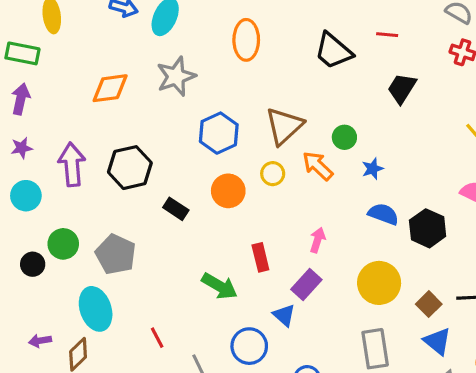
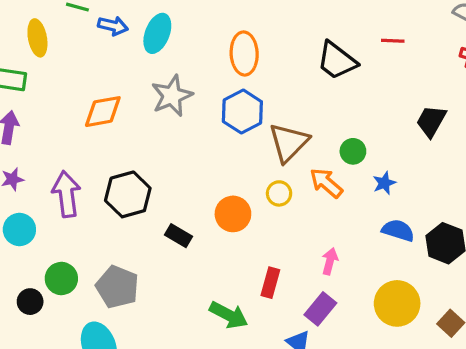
black trapezoid: (402, 88) -> (431, 121), moved
blue hexagon: (219, 133) -> (242, 112), moved
red rectangle: (260, 257) -> (270, 283), turned 32

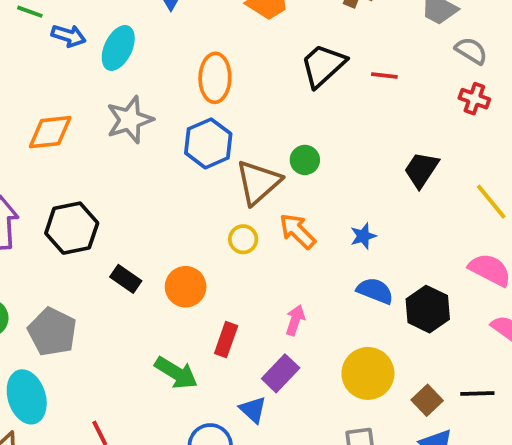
black trapezoid: (337, 61) -> (323, 65), moved, turned 96
green circle: (353, 151) -> (305, 160), moved
orange circle: (233, 214) -> (186, 287), moved

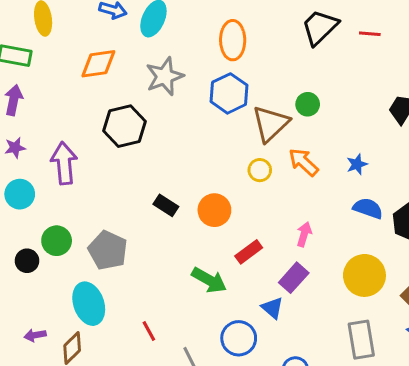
orange diamond: (50, 132) -> (98, 64), moved
black hexagon: (72, 228) -> (125, 126), moved
red rectangle: (226, 340) -> (249, 252), turned 36

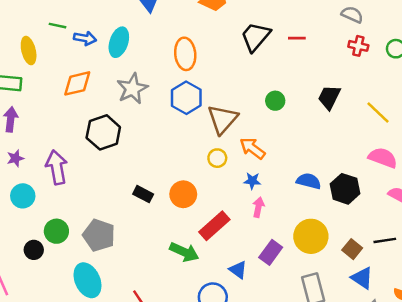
green circle: (308, 104) -> (275, 101), moved
blue star: (357, 164) -> (252, 181), moved, turned 30
red rectangle: (249, 252) -> (214, 226), size x1.4
purple rectangle: (294, 278) -> (271, 252), moved

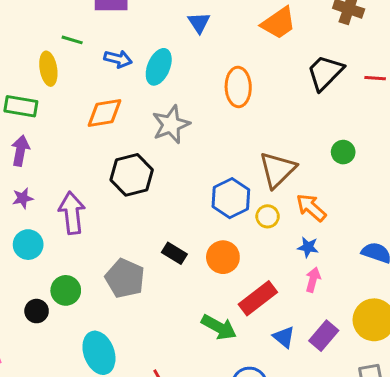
green line: (57, 26) -> (72, 40), moved
blue hexagon: (186, 98) -> (231, 198), moved
gray pentagon: (99, 235) -> (125, 278), moved
blue triangle: (238, 270) -> (284, 337), moved

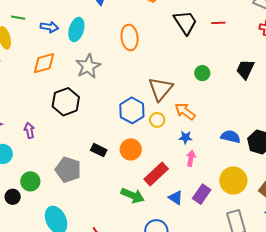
black trapezoid: (325, 73) -> (185, 22), turned 108
purple arrow: (72, 213) -> (29, 130), size x0.6

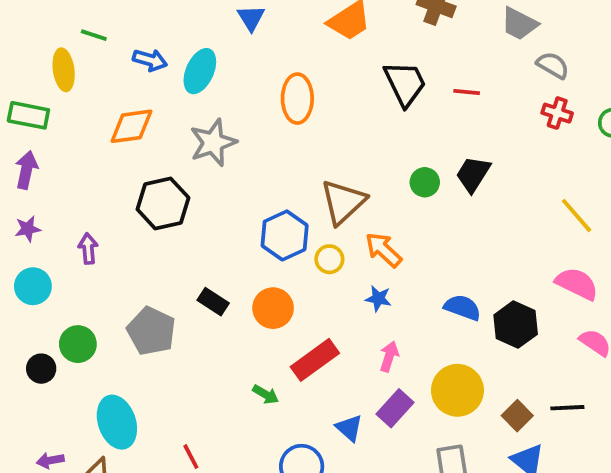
black trapezoid: (245, 69) -> (473, 174), moved
pink arrow: (191, 158) -> (389, 356), moved
green arrow: (133, 195) -> (266, 394), size x0.6
blue triangle: (176, 198) -> (349, 428), moved

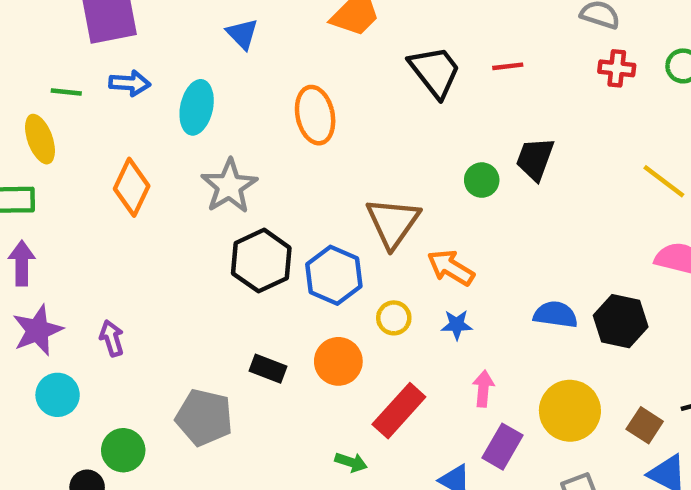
blue arrow: (150, 60) -> (130, 83), moved
orange diamond: (131, 126) -> (132, 187), turned -45
black hexagon: (163, 204) -> (261, 261), moved
purple star: (28, 229) -> (38, 330), size x1.6
yellow circle: (329, 259) -> (394, 318), moved

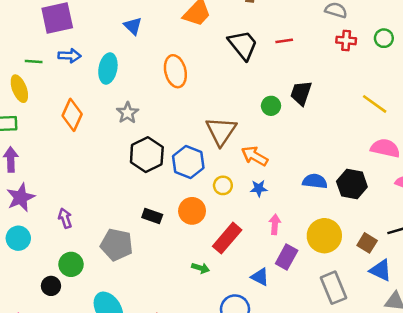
gray star: (229, 186) -> (128, 113), size x0.7
purple arrow: (112, 338) -> (65, 218), moved
cyan circle: (58, 395) -> (18, 238), moved

